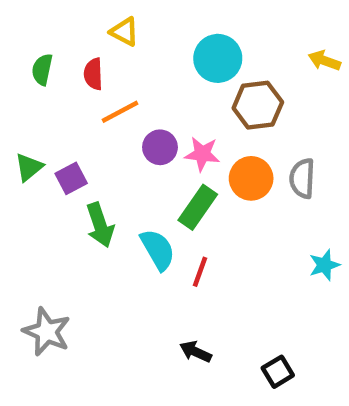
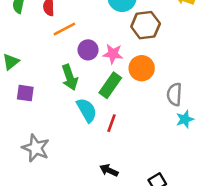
purple square: (71, 178) -> (25, 93), moved, turned 36
gray semicircle: (302, 178) -> (174, 94), moved
green arrow: (100, 225) -> (70, 77), moved
gray star: (47, 332) -> (36, 148), moved

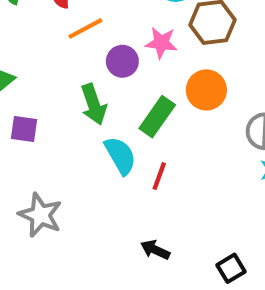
pink star: (113, 54) -> (161, 43), moved

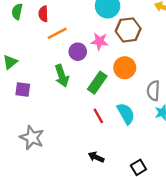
cyan semicircle: (120, 156) -> (126, 114), moved
red line: (159, 176) -> (98, 116), turned -49

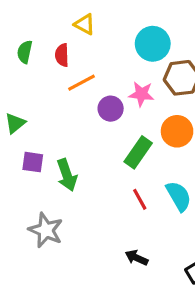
green arrow: (62, 76) -> (67, 175), moved

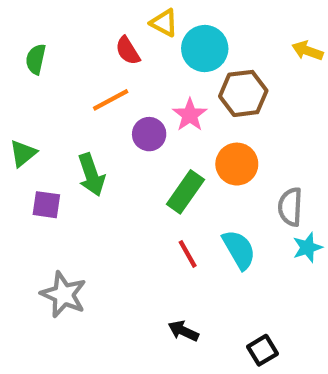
yellow triangle: (85, 24) -> (164, 23), moved
red semicircle: (62, 55) -> (128, 51), moved, turned -30
pink star: (141, 94) -> (190, 115), turned 30
green arrow: (67, 175) -> (91, 175), moved

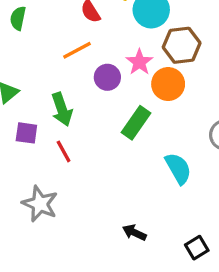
orange circle: (237, 164) -> (168, 84), moved
red line: (188, 254) -> (64, 151), moved

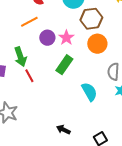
pink star: (139, 62) -> (66, 38), moved
orange circle: (168, 84) -> (97, 44), moved
red line: (64, 151) -> (29, 76), moved

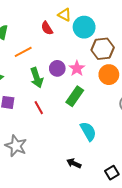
orange line: (29, 22) -> (23, 52), moved
green arrow: (20, 57) -> (37, 78), moved
cyan semicircle: (89, 92) -> (88, 131), moved

